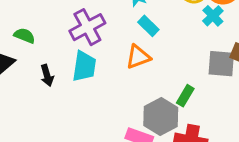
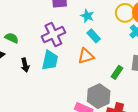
green rectangle: (185, 96) -> (117, 72), moved

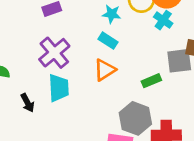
cyan star: (87, 16) -> (112, 14), moved
green rectangle: (117, 72) -> (151, 81), turned 48

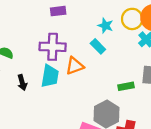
purple cross: (54, 53) -> (53, 47), turned 30
orange triangle: (105, 70) -> (75, 66), moved

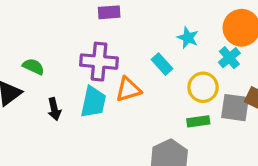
yellow circle: (132, 19) -> (203, 87), moved
cyan star: (105, 26) -> (188, 38), moved

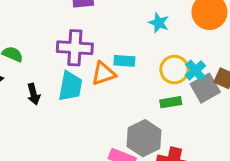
cyan cross: (229, 58) -> (195, 70), moved
cyan rectangle: (162, 64) -> (124, 61), moved, turned -42
gray square: (235, 108) -> (205, 88), turned -36

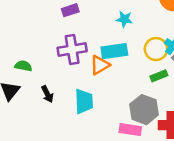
cyan star: (159, 23) -> (124, 19), moved
cyan rectangle: (124, 61) -> (114, 51), size x1.5
cyan trapezoid: (70, 86) -> (84, 101), moved

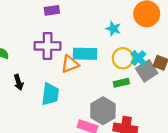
cyan star: (124, 19) -> (113, 29), moved

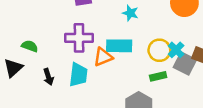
cyan star: (113, 29) -> (130, 13), moved
gray square: (147, 71) -> (185, 63), turned -30
cyan trapezoid: (50, 94) -> (78, 75), moved

